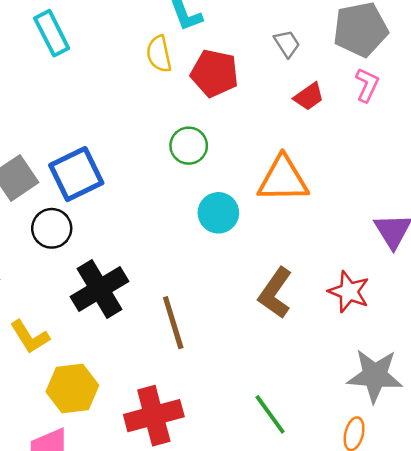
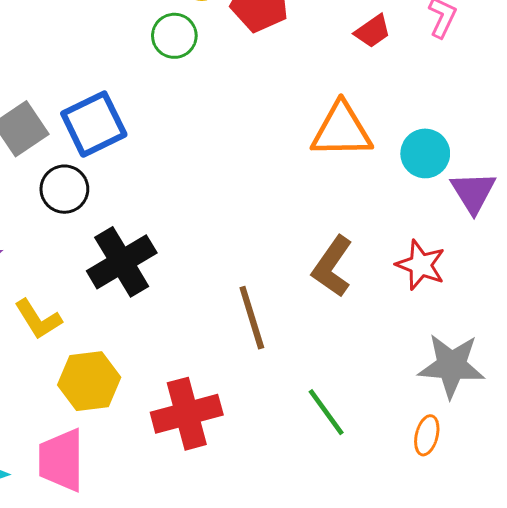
green circle: (189, 146) -> (174, 36), moved
cyan circle: (218, 213) -> (425, 153), moved
brown line: (173, 323) -> (252, 318), moved

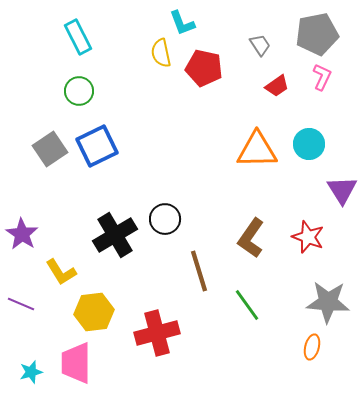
green circle: (174, 36) -> (79, 91), moved
cyan circle: (425, 153) -> (309, 144), moved
black circle: (64, 189) -> (165, 219), moved
green line: (326, 412) -> (247, 305), moved

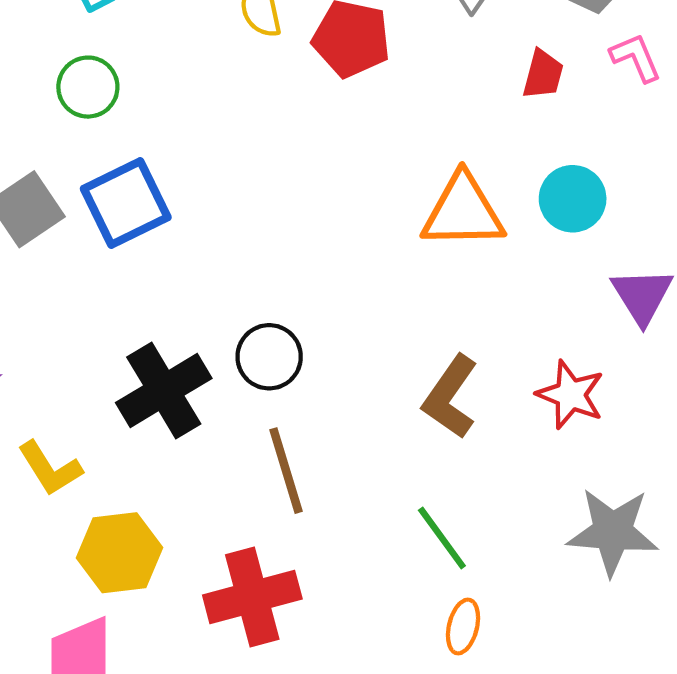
pink L-shape: (322, 77) -> (636, 58), moved, turned -48
red trapezoid: (277, 86) -> (543, 74), moved, turned -40
brown line: (199, 271) -> (286, 471), moved
orange ellipse: (312, 347) -> (463, 627), moved

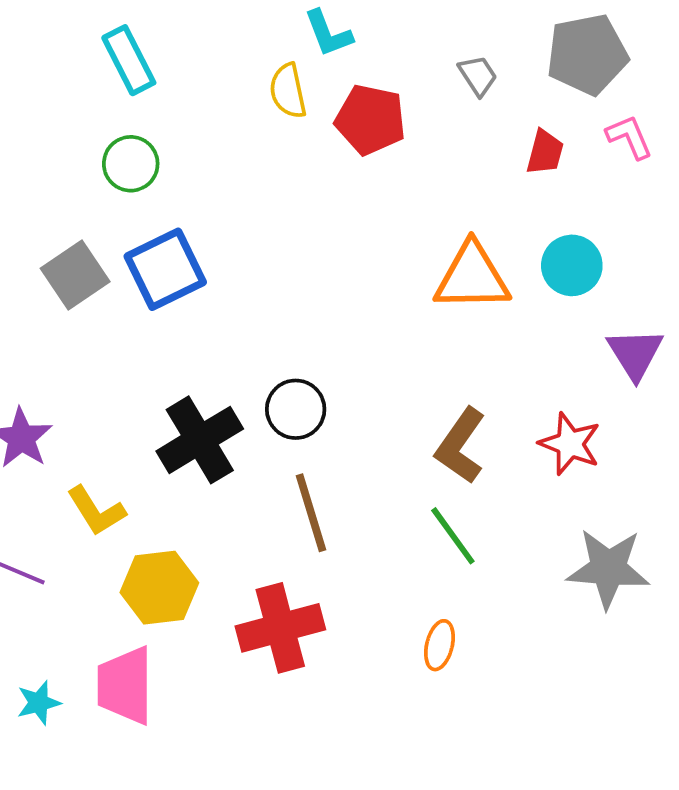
green line: (442, 538) -> (453, 536), moved
orange ellipse: (463, 627) -> (439, 645), moved

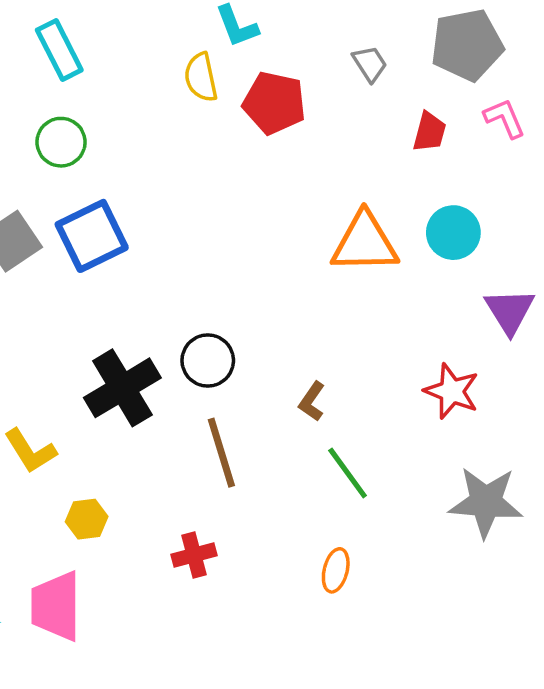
brown L-shape: (461, 446) -> (312, 401), moved, size x0.6
yellow hexagon: (159, 588) -> (87, 519), size x0.6
red cross: (280, 628) -> (194, 555), size x0.6

